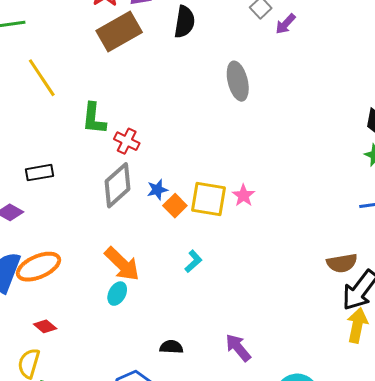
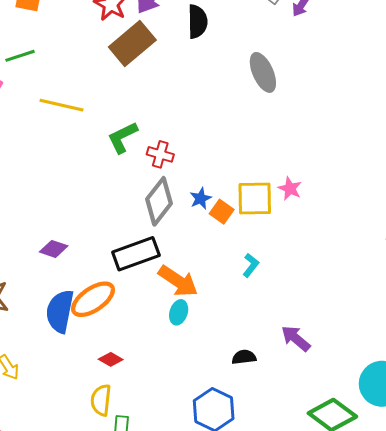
yellow line: (42, 78) -> (61, 105), turned -33
green L-shape: (94, 119) -> (122, 137), turned 68
black rectangle: (40, 173) -> (136, 254), moved, size x1.6
purple arrow: (238, 348) -> (296, 338), moved

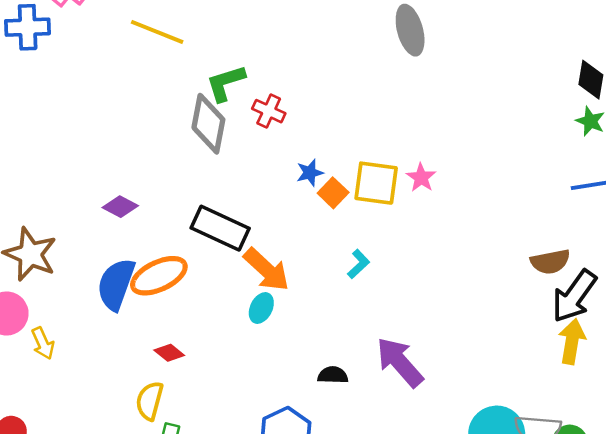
gray diamond: (159, 201) -> (208, 124), moved, turned -36
black rectangle: (136, 254) -> (220, 228), turned 36
purple arrow: (296, 338) -> (400, 362), size x1.4

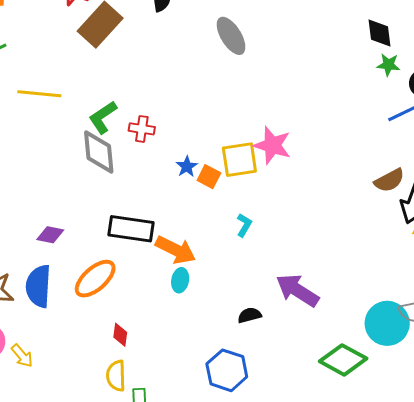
pink star: (421, 178) -> (272, 145), size x1.6
blue semicircle: (116, 284) -> (38, 286), moved
red diamond: (169, 353) -> (120, 335), turned 75

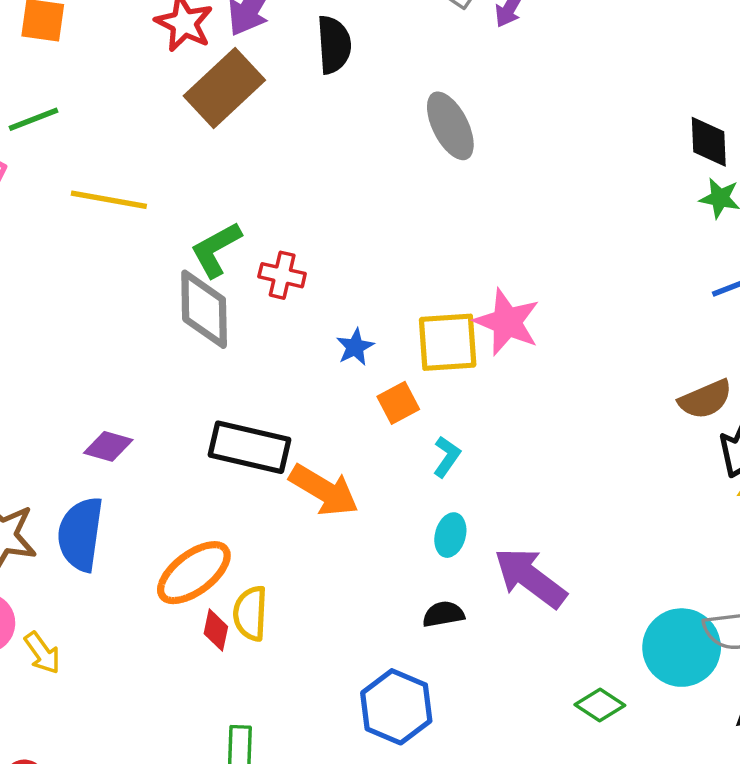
orange square: (209, 177) -> (398, 403), moved, turned 30
orange ellipse: (95, 279) -> (194, 573), moved
cyan ellipse: (180, 280) -> (450, 535), moved
green diamond: (343, 360) -> (600, 705), size x0.6
yellow semicircle: (116, 376) -> (250, 613), moved

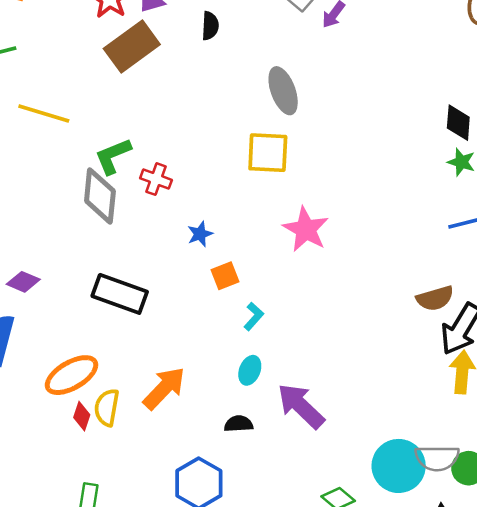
black semicircle: (334, 45) -> (210, 26), size x0.7
yellow square: (448, 342) -> (268, 153), moved
orange arrow: (324, 490) -> (164, 388), moved, turned -84

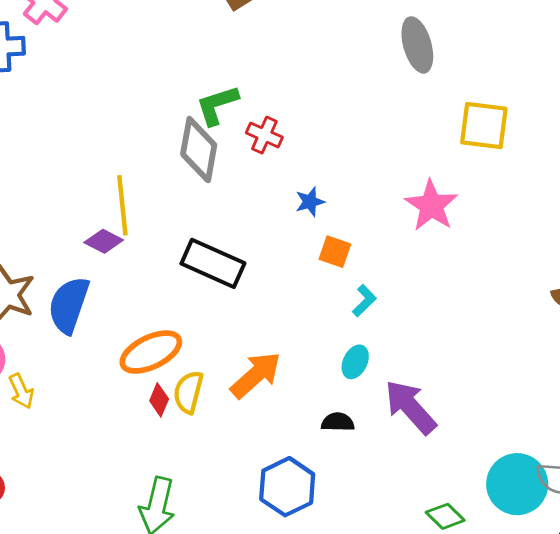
yellow line: (44, 113) -> (122, 205), moved, turned 63
yellow square: (268, 153) -> (484, 126), moved
orange square: (225, 276) -> (335, 252), turned 36

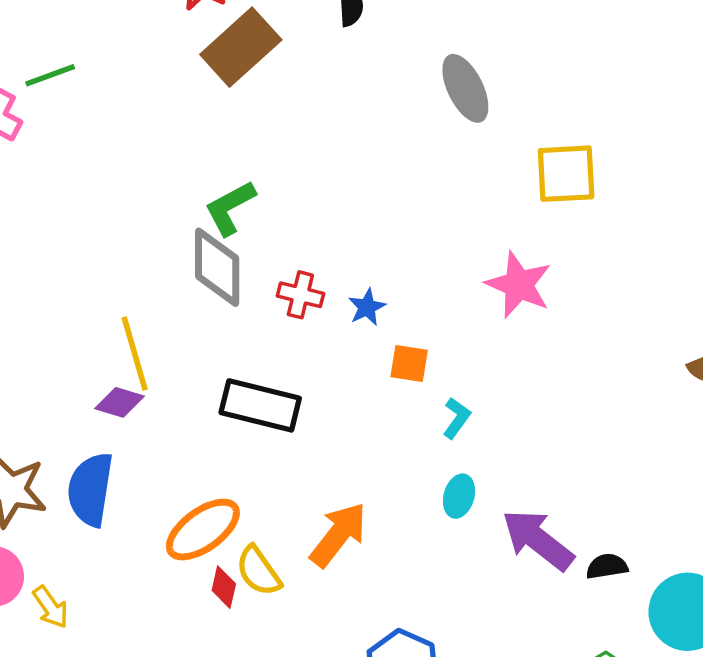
red cross: (264, 135) -> (300, 295), moved
yellow semicircle: (188, 392) -> (258, 571), turned -39
black semicircle: (338, 422) -> (607, 566), moved

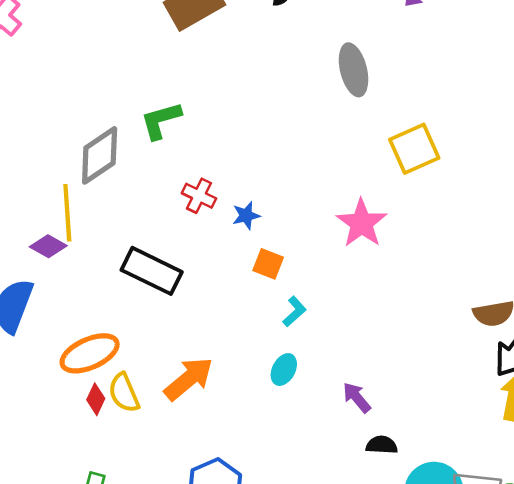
yellow square: (566, 174) -> (414, 149), turned -33
gray diamond: (217, 267) -> (100, 155), moved, turned 44
purple arrow: (538, 540) -> (357, 397), moved, size x0.6

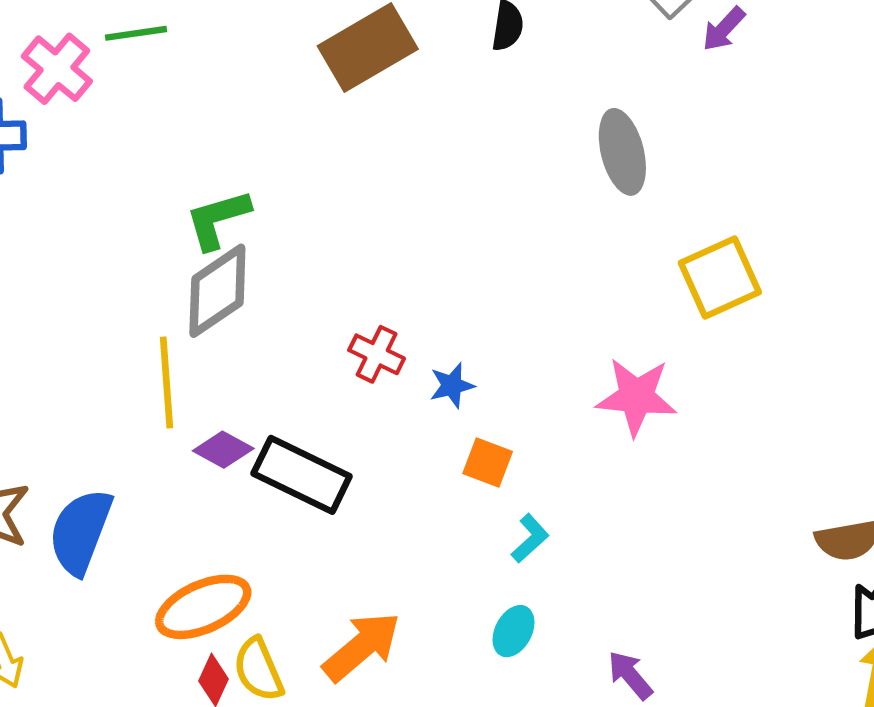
green L-shape: (161, 120) -> (218, 219), moved
pink star: (362, 223) -> (636, 397), turned -30
purple diamond: (48, 246) -> (223, 450), moved

